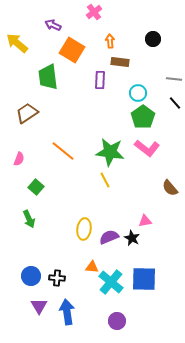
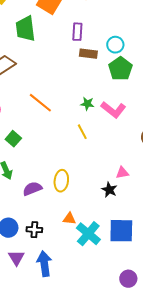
brown rectangle: (120, 62) -> (88, 54), moved
pink L-shape: (147, 148) -> (113, 110), moved
green star: (110, 152) -> (87, 104), size x0.5
purple semicircle: (109, 237) -> (32, 189), moved
purple circle: (117, 321) -> (128, 279), moved

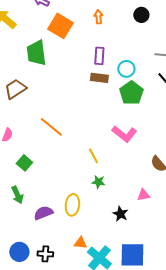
purple rectangle: (77, 32) -> (99, 56), moved
green star: (87, 104) -> (98, 182), moved
pink triangle: (122, 173) -> (143, 195), moved

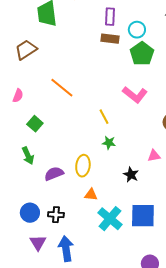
orange triangle: (80, 243) -> (91, 195), moved

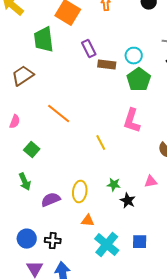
purple rectangle: (110, 17) -> (89, 49), moved, turned -30
pink L-shape: (135, 95) -> (132, 121), turned 70
green star: (109, 143) -> (114, 185), moved
blue square: (143, 216) -> (140, 242), size x0.6

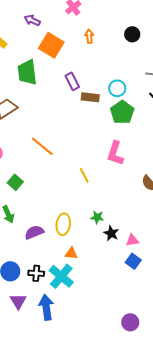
pink triangle: (151, 182) -> (132, 240), moved
blue square: (140, 242) -> (133, 261), moved, turned 35
cyan cross: (107, 245) -> (61, 276), moved

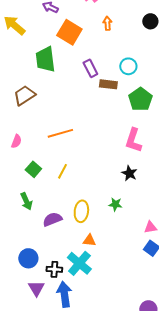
cyan circle: (117, 88) -> (128, 66), moved
orange line: (42, 146) -> (60, 133), turned -55
yellow line: (84, 175) -> (62, 171), moved, turned 56
black star: (111, 233) -> (129, 173), moved
black cross: (36, 273) -> (54, 269), moved

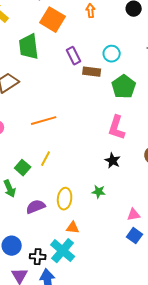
green square: (33, 169) -> (23, 168), moved

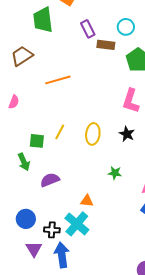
orange line: (44, 121) -> (58, 80), moved
green square: (23, 168) -> (37, 141), turned -35
green star: (99, 192) -> (115, 173), moved
yellow ellipse: (65, 199) -> (93, 134), moved

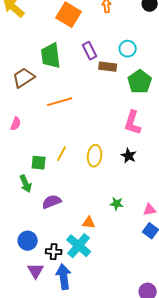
green trapezoid: (43, 20) -> (51, 56), moved
green star: (115, 173) -> (117, 204), moved

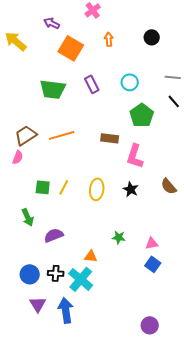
green trapezoid: (51, 56) -> (53, 89), turned -76
brown rectangle: (108, 67) -> (110, 138), moved
brown trapezoid: (24, 78) -> (26, 135), moved
green square: (39, 163) -> (43, 187), moved
black cross: (54, 252) -> (56, 273), moved

